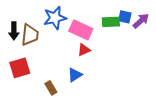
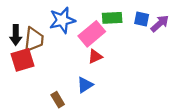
green rectangle: (111, 22) -> (112, 18), moved
pink rectangle: (81, 30) -> (92, 34), turned -65
red square: (20, 68) -> (23, 60), moved

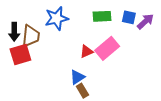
pink rectangle: (92, 34) -> (107, 48), moved
brown rectangle: (58, 100) -> (82, 91), moved

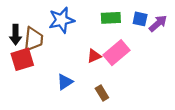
blue triangle: (77, 77) -> (65, 82), moved
brown rectangle: (82, 91) -> (102, 93), moved

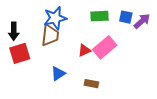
brown trapezoid: (33, 39) -> (50, 35), moved
brown rectangle: (102, 93) -> (91, 84), turned -48

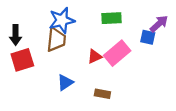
blue square: (126, 17) -> (148, 37), moved

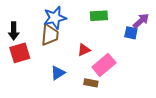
pink rectangle: (117, 53) -> (104, 65), moved

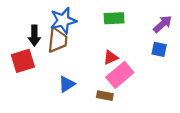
black arrow: (14, 31) -> (34, 36), moved
blue square: (131, 33) -> (159, 49), moved
red triangle: (84, 50) -> (111, 58), moved

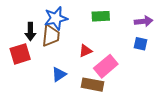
purple arrow: (163, 24) -> (144, 21), turned 36
red triangle: (111, 58) -> (85, 51), moved
brown rectangle: (105, 96) -> (93, 85), size x1.5

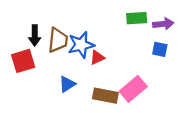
green rectangle: (101, 16) -> (137, 18), moved
blue star: (56, 18) -> (81, 45), moved
pink rectangle: (106, 66) -> (133, 89), moved

